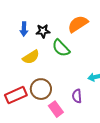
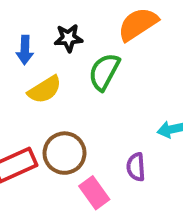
blue arrow: (24, 29) -> (25, 50), moved
green semicircle: (61, 48) -> (104, 72), turned 72

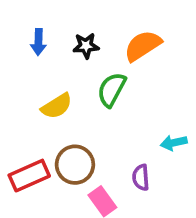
black star: (68, 38) -> (86, 46), moved
blue arrow: (25, 50) -> (38, 42), moved

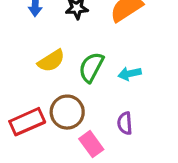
green semicircle: (112, 90) -> (91, 67), moved
cyan arrow: (174, 143) -> (130, 74), moved

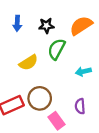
green semicircle: (91, 67) -> (56, 49), moved

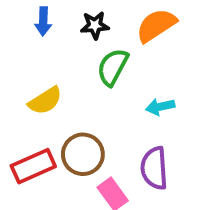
yellow semicircle: (28, 63) -> (45, 101), moved
purple semicircle: (80, 106) -> (154, 168), size x1.5

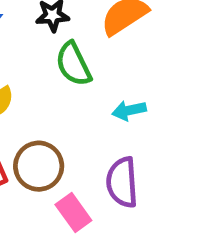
green semicircle: (113, 67) -> (73, 64), turned -54

